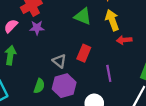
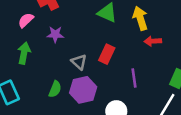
purple star: (37, 28) -> (55, 34), moved

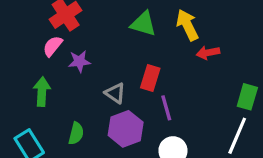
pink semicircle: (26, 20) -> (53, 46), moved
purple line: (134, 78) -> (166, 108), moved
green semicircle: (55, 89) -> (76, 133), moved

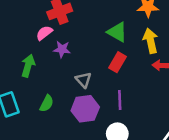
red rectangle: (150, 78) -> (117, 62), moved

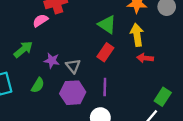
purple star: (62, 49) -> (52, 61), moved
green arrow: (28, 66) -> (23, 49), turned 30

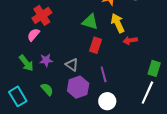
green arrow: (23, 49) -> (26, 63), turned 108
purple star: (52, 61) -> (46, 60), moved
green semicircle: (38, 85) -> (47, 89), turned -56

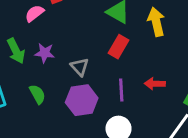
red arrow: (130, 40) -> (155, 84), moved

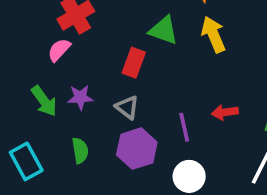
red rectangle: (119, 47) -> (134, 63), moved
green semicircle: (37, 94) -> (80, 151), turned 30

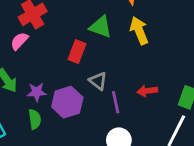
purple star: (80, 97) -> (37, 92), moved
gray triangle: (127, 107) -> (98, 81), moved
purple hexagon: (137, 149) -> (67, 102), moved

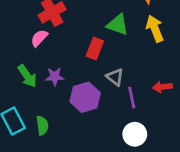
purple star: (37, 92) -> (55, 76), moved
green semicircle: (35, 119) -> (42, 125), moved

